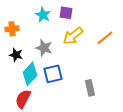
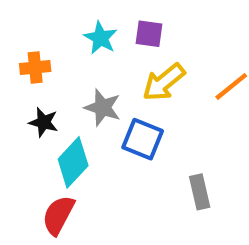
blue square: (53, 74) -> (143, 139), moved, turned 36

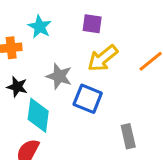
cyan star: (100, 38) -> (40, 27), moved
cyan diamond: (73, 162) -> (38, 115), turned -36

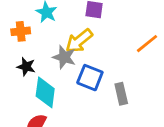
yellow arrow: (103, 58) -> (79, 41), moved
gray rectangle: (128, 136) -> (121, 94), moved

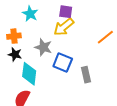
orange cross: (21, 31) -> (14, 36), moved
yellow arrow: (79, 41) -> (64, 27), moved

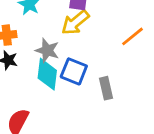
cyan diamond: (29, 74) -> (47, 74), moved

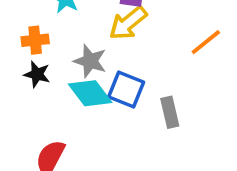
cyan diamond: (47, 74) -> (90, 93), turned -44

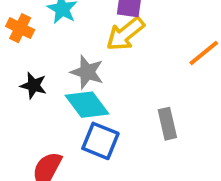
orange cross: (35, 40) -> (20, 28), moved, turned 32
blue square: (126, 89) -> (100, 141), moved

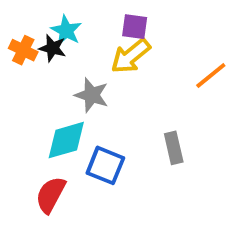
black star: (34, 85) -> (53, 48), moved
cyan diamond: (87, 105) -> (66, 140), moved, turned -69

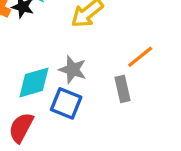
orange line: (211, 76) -> (140, 57), moved
gray star: (92, 95) -> (73, 70), moved

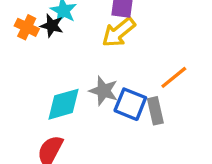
blue square: (66, 103) -> (130, 104), moved

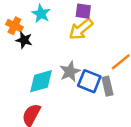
black star: (52, 26) -> (24, 40), moved
gray star: (104, 91) -> (70, 72), turned 30

